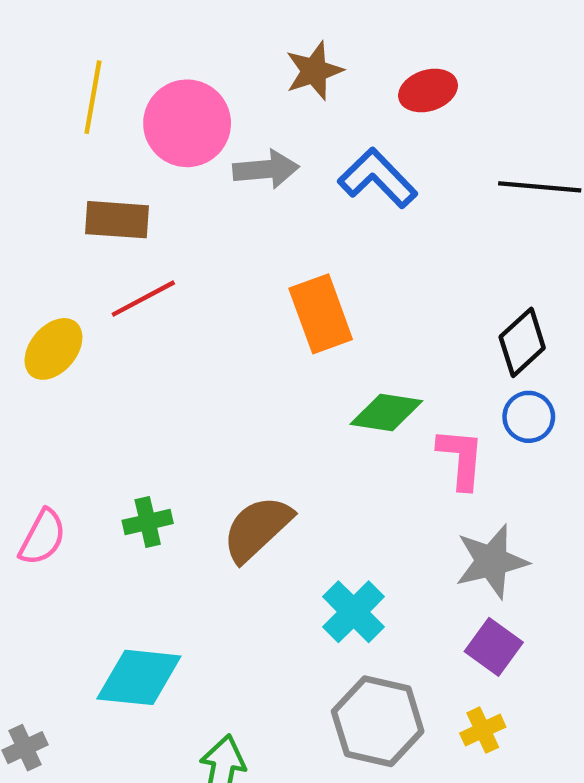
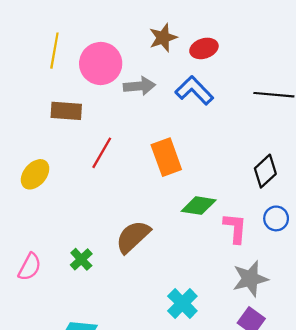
red ellipse: (428, 91) -> (204, 48), moved
red line: (143, 299) -> (102, 153), moved, turned -32
blue circle: (529, 417) -> (276, 218), moved
green cross: (148, 522) -> (81, 259), turned -30
brown semicircle: (257, 529) -> (133, 237), moved

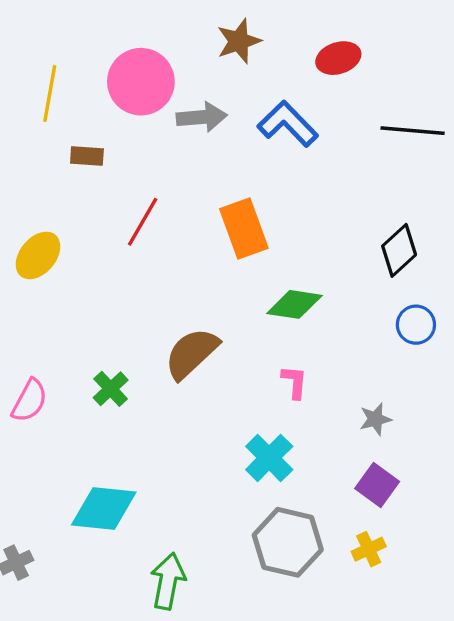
red ellipse: (204, 48) -> (338, 58), moved
yellow line: (54, 51) -> (50, 93), moved
brown rectangle: (66, 111) -> (87, 156), size x0.7
pink L-shape: (235, 228) -> (294, 382), moved, size x0.7
gray star: (250, 279) -> (375, 419), size x0.6

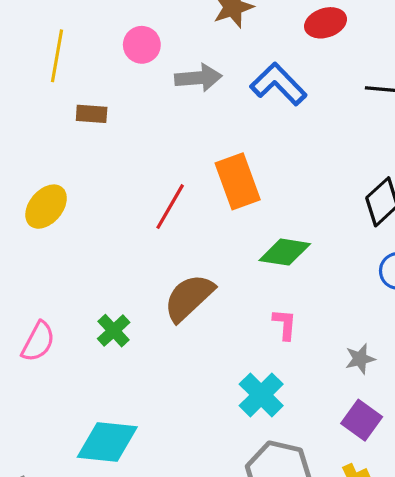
pink circle: (141, 82) -> (142, 45), size x0.6
red line: (143, 222) -> (170, 207), moved

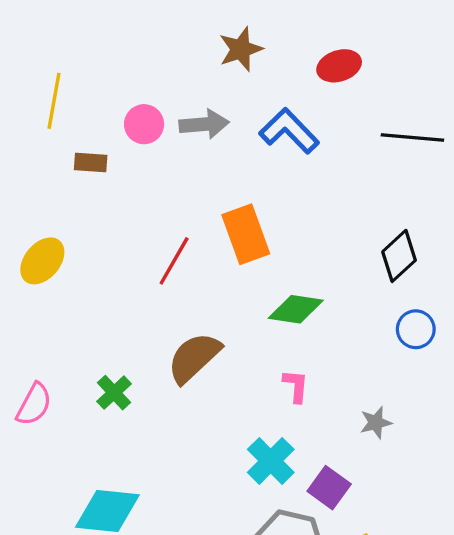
pink circle: (142, 45) -> (144, 124), moved
purple square: (362, 420) -> (329, 488), moved

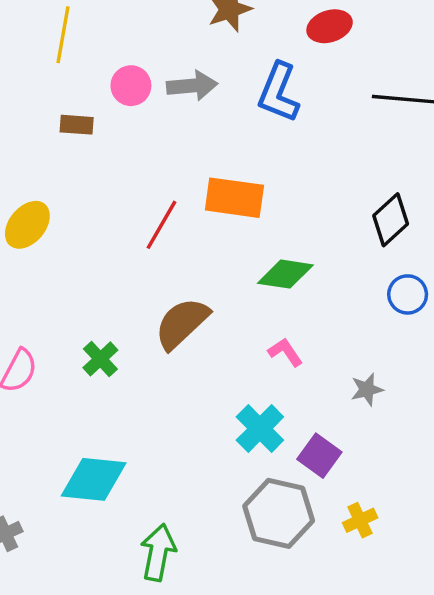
yellow line: (54, 101) -> (63, 35), moved
blue L-shape: (289, 131) -> (279, 92), turned -114
orange rectangle: (246, 234) -> (234, 198), turned -62
pink L-shape: (296, 386) -> (285, 352), turned -39

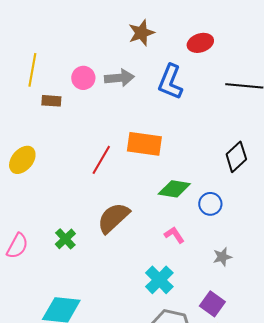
yellow line: (63, 35) -> (32, 70), moved
blue circle: (408, 294) -> (210, 204), moved
purple square: (319, 456) -> (212, 304), moved

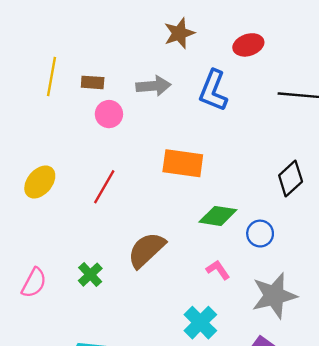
pink circle: (83, 78) -> (109, 114), moved
brown rectangle: (51, 101) -> (93, 82), moved
red line: (101, 160) -> (104, 187), moved
gray star: (222, 257) -> (274, 296), size x2.0

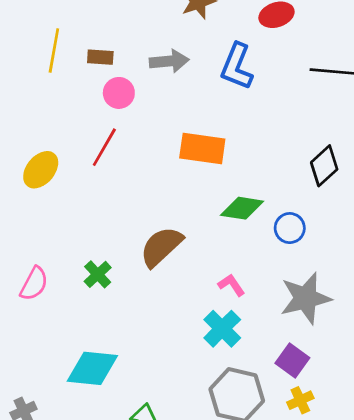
red line: (104, 187) -> (104, 147), moved
pink L-shape: (218, 270) -> (231, 285), moved

